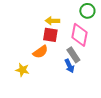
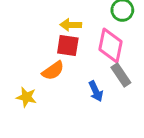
gray rectangle: (73, 55) -> (121, 75), moved

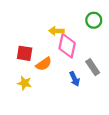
red square: (68, 46) -> (25, 53), moved
pink diamond: (111, 46) -> (67, 46), moved

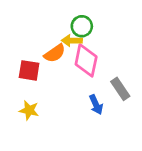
green circle: (94, 20) -> (82, 26), moved
orange semicircle: (44, 64) -> (55, 53), moved

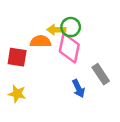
green circle: (82, 26) -> (71, 27), moved
orange semicircle: (55, 53) -> (41, 41), turned -144

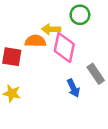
green circle: (71, 27) -> (80, 15), moved

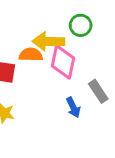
yellow arrow: (51, 29) -> (48, 41), size x1.5

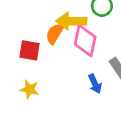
orange semicircle: (31, 55) -> (55, 34), turned -60

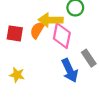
red square: (30, 50) -> (15, 33), moved
blue arrow: (95, 84) -> (70, 70), size x1.5

